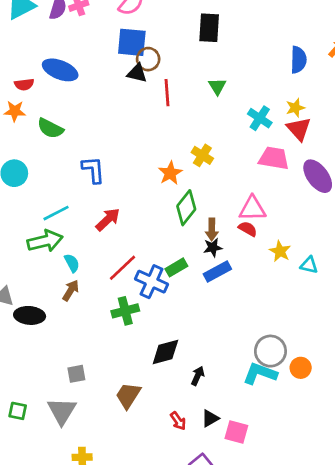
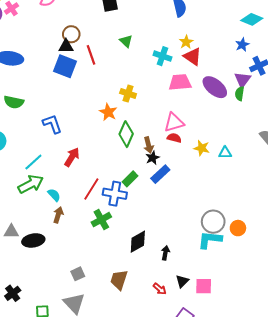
blue square: (132, 42) -> (65, 66), moved, turned 30

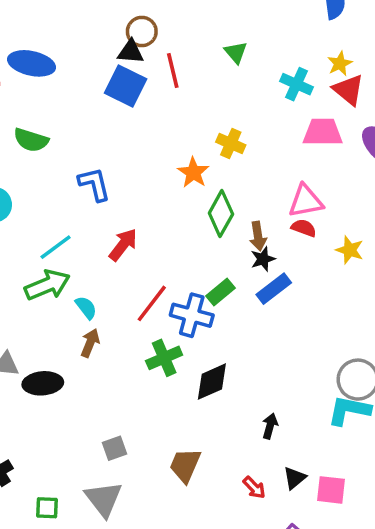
black diamond: (138, 242) -> (212, 382), moved

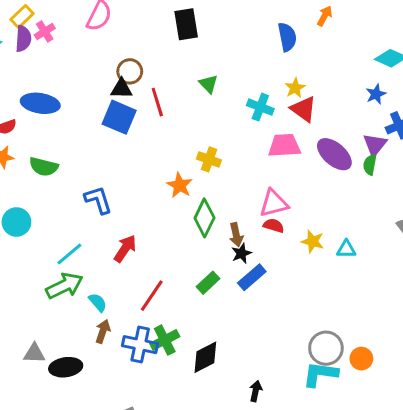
blue cross: (192, 315) -> (140, 345), moved

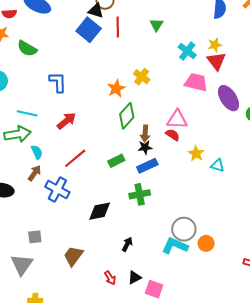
cyan line: (69, 254) -> (27, 113), turned 36
green cross: (165, 340) -> (140, 194), moved

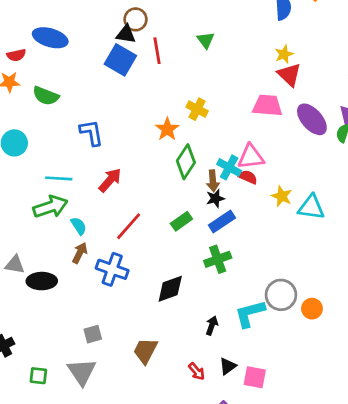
cyan cross: (187, 51) -> (229, 167), moved
cyan triangle: (218, 165) -> (311, 207), size x1.5
cyan L-shape: (175, 246) -> (250, 314), moved, turned -30

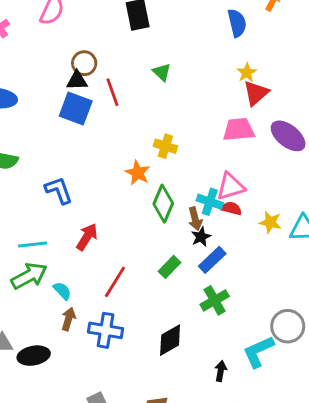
red triangle: (289, 75) -> (256, 93), turned 45

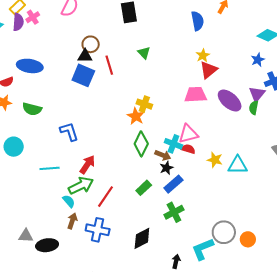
orange star: (138, 173) -> (136, 116), moved
brown arrow: (195, 219) -> (163, 155), turned -56
green arrow: (29, 276) -> (81, 186), moved

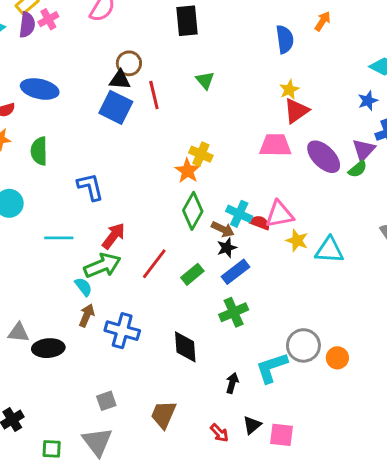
green semicircle: (254, 108) -> (358, 169), turned -144
green semicircle: (32, 109) -> (39, 151), turned 72
pink triangle: (188, 134) -> (280, 214), moved
red line: (105, 197) -> (154, 264), moved
black diamond: (142, 238) -> (185, 347), turned -70

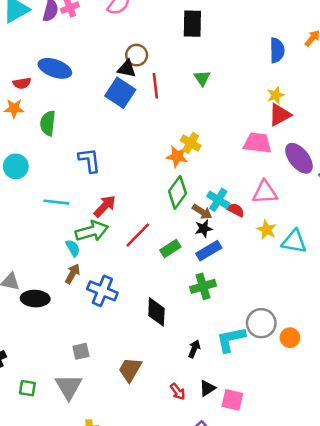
orange star: (187, 171) -> (177, 156), turned -30
pink triangle: (280, 214) -> (265, 192), moved

